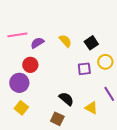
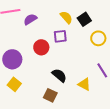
yellow semicircle: (65, 41) -> (66, 17), moved
red circle: (30, 65) -> (41, 47), moved
purple square: (84, 69) -> (60, 36), moved

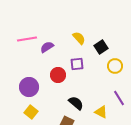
yellow semicircle: (66, 17) -> (79, 38), moved

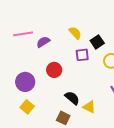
purple square: (77, 64) -> (82, 55), moved
yellow triangle: (101, 112) -> (89, 107), moved

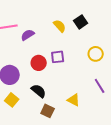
black square: (97, 42) -> (81, 22), moved
purple square: (82, 55) -> (58, 57), moved
black semicircle: (72, 98) -> (39, 91), moved

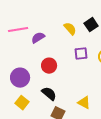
purple square: (58, 57) -> (81, 54), moved

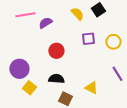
purple circle: (20, 78) -> (19, 69), moved
black semicircle: (49, 94) -> (56, 79), turned -35

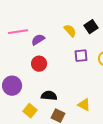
red circle: (56, 51) -> (39, 64), moved
yellow square: (29, 88) -> (30, 111), moved

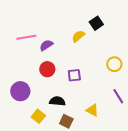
black square: (91, 27) -> (96, 23), moved
yellow semicircle: (70, 31) -> (78, 36), turned -88
purple square: (81, 56) -> (74, 75), moved

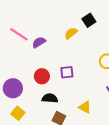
pink line: (26, 37) -> (19, 34), turned 42
red circle: (47, 69) -> (42, 76), moved
yellow square: (38, 116) -> (18, 113), moved

